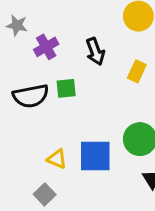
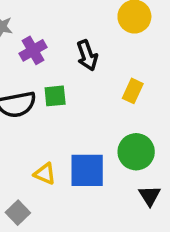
yellow rectangle: (137, 71) -> (133, 91), moved
gray square: (45, 194) -> (18, 213), moved

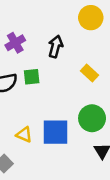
black arrow: (87, 55) -> (56, 47), turned -145
yellow rectangle: (133, 91) -> (89, 73), turned -72

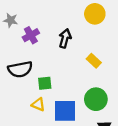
green square: (32, 77) -> (45, 83), moved
yellow triangle: (24, 135) -> (38, 105), moved

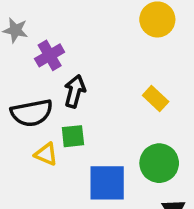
black arrow: (65, 38) -> (75, 91), moved
yellow triangle: (38, 105) -> (46, 154), moved

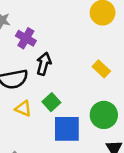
purple cross: (50, 55) -> (26, 38), turned -30
green square: (73, 136) -> (51, 102), moved, turned -36

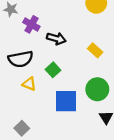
black arrow: (44, 64) -> (56, 38), moved, turned 90
green square: (51, 102) -> (53, 70), moved

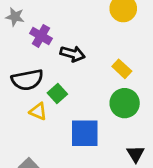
green square: (53, 70) -> (57, 94), moved
green circle: (97, 89) -> (125, 103), moved

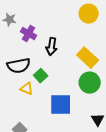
black arrow: (72, 54) -> (52, 47), turned 84
yellow rectangle: (122, 69) -> (88, 58), size x1.5

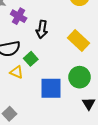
green circle: (90, 83) -> (80, 77), moved

